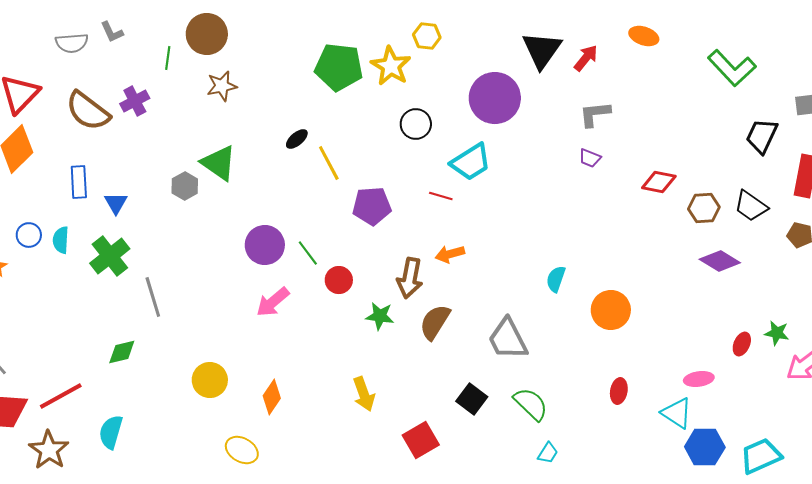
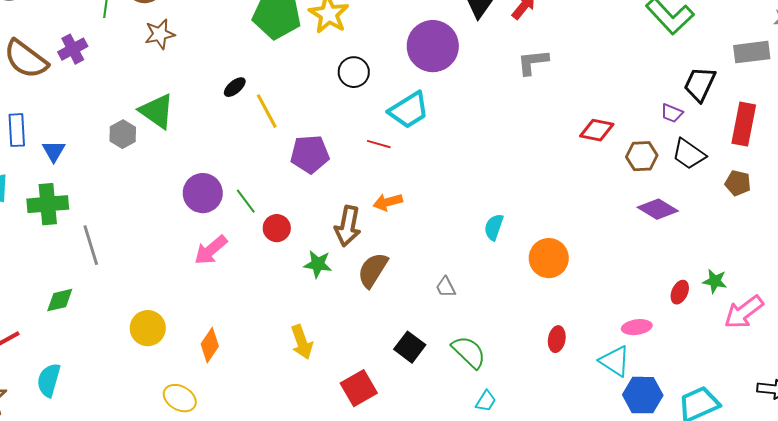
purple trapezoid: (590, 158) -> (672, 113), moved
green cross: (110, 256) -> (48, 204), turned 33
gray trapezoid: (508, 339) -> (446, 287), size x0.5

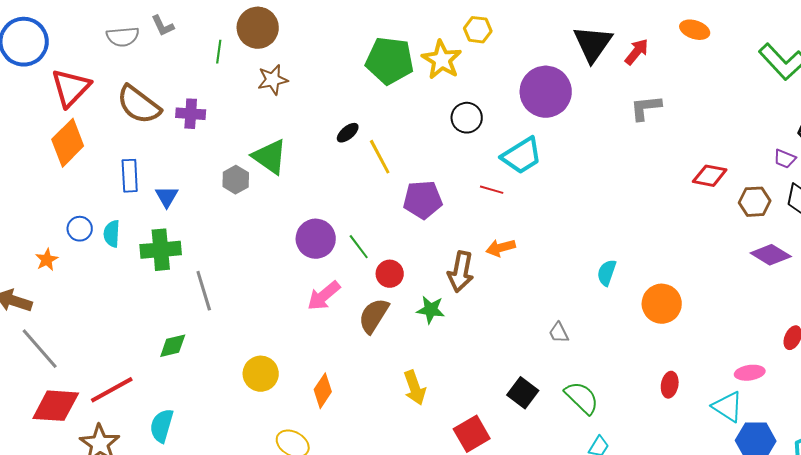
purple cross: (73, 49) -> (191, 114), moved, turned 32
brown semicircle: (373, 270) -> (374, 316), moved

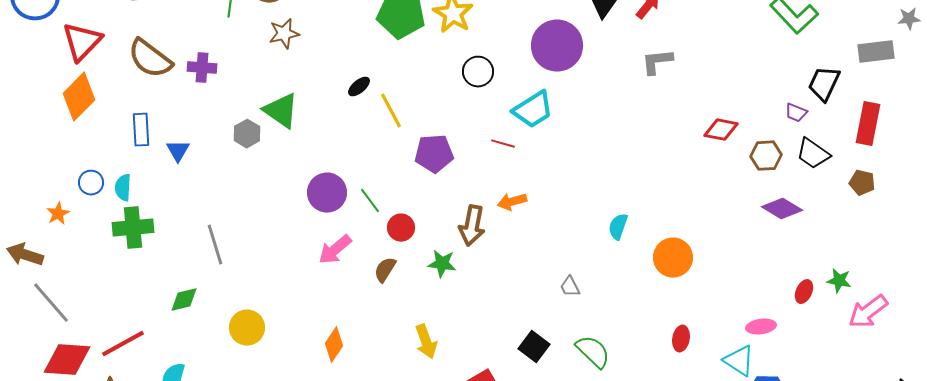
green cross: (161, 250) -> (133, 228), moved
brown semicircle: (374, 316) -> (385, 270), size x0.7
yellow circle: (261, 374) -> (247, 328), moved

